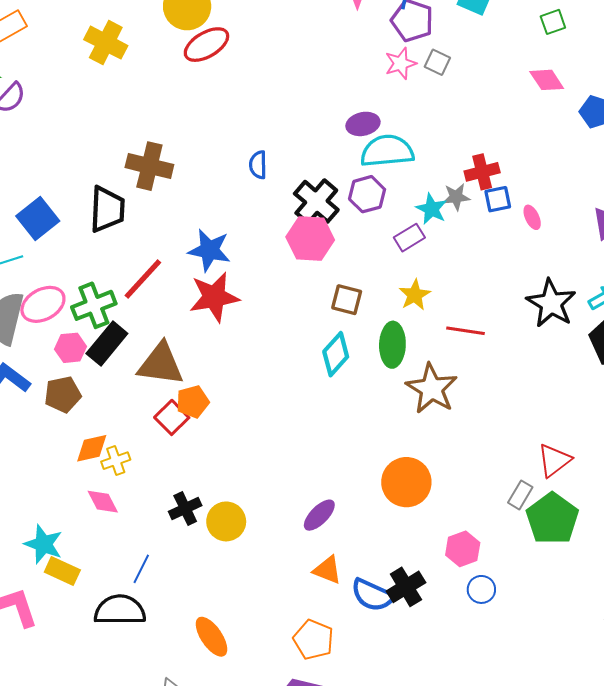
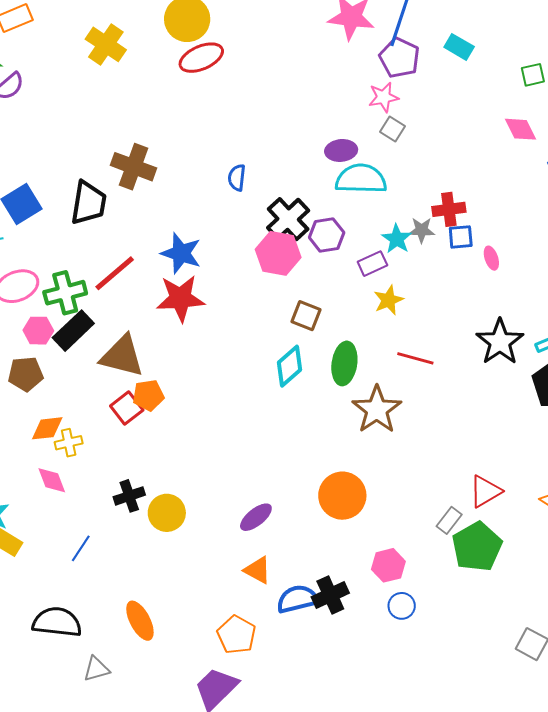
gray square: (437, 62) -> (392, 129), moved
purple hexagon: (367, 194) -> (327, 235), moved
yellow star: (415, 295) -> (389, 300), moved
blue semicircle: (372, 595) -> (297, 599), turned 135
black semicircle: (120, 610) -> (57, 622), moved

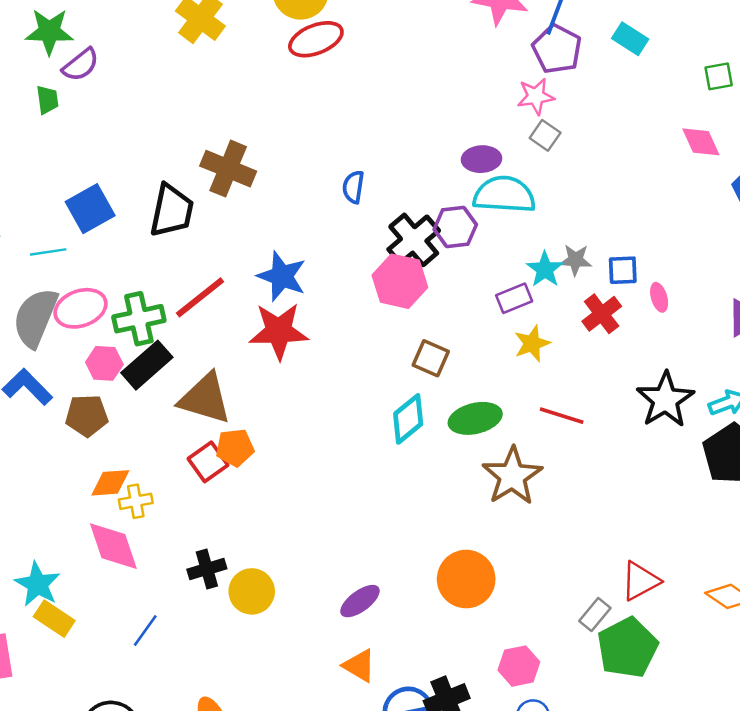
red cross: (449, 209) -> (602, 314), moved, turned -32
purple hexagon: (327, 235) -> (455, 227), moved
green ellipse: (344, 363) -> (475, 418), turned 66
pink diamond: (52, 480) -> (113, 546), size x1.5

